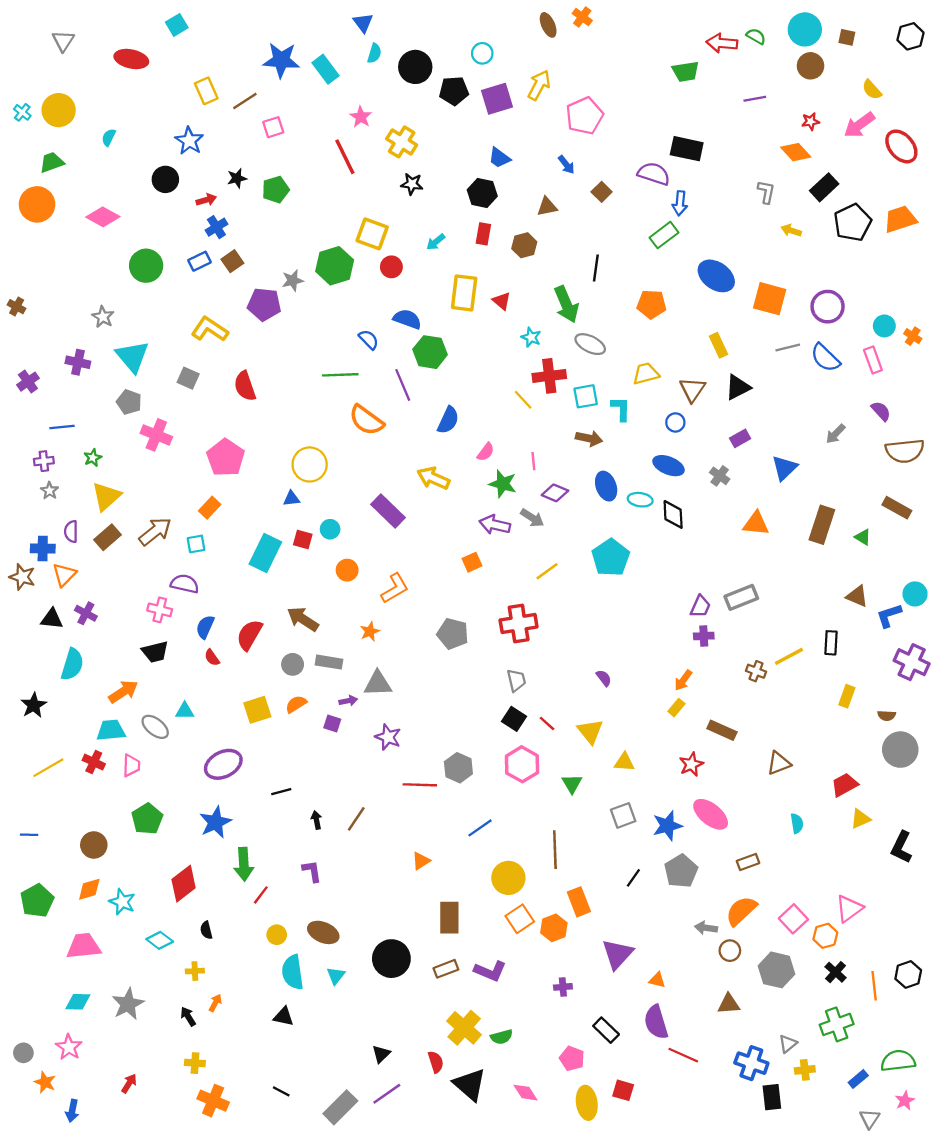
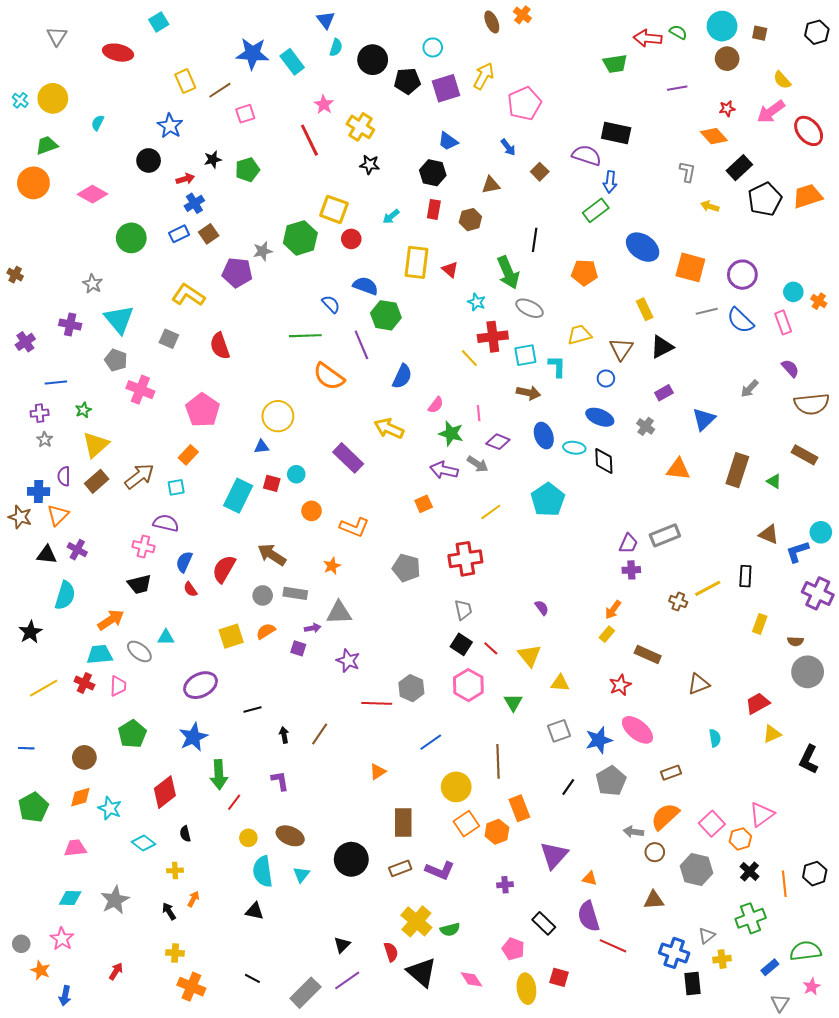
orange L-shape: (395, 588) -> (354, 527), turned 52
pink trapezoid: (84, 946) -> (75, 848), size x0.7

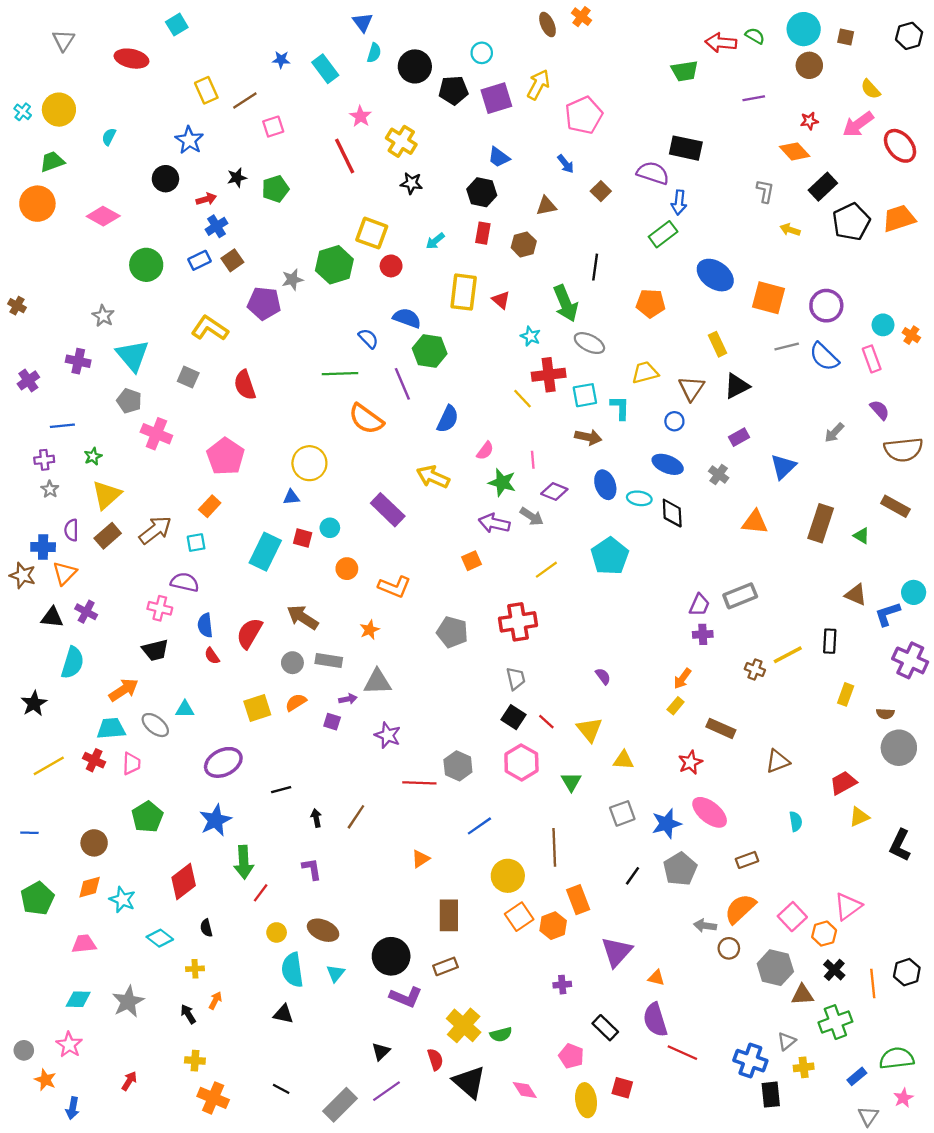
blue star: (252, 54) -> (281, 60), size x0.5
blue semicircle: (184, 562) -> (205, 625), turned -30
purple L-shape: (440, 870) -> (406, 997), moved
brown triangle: (654, 900) -> (803, 995), moved

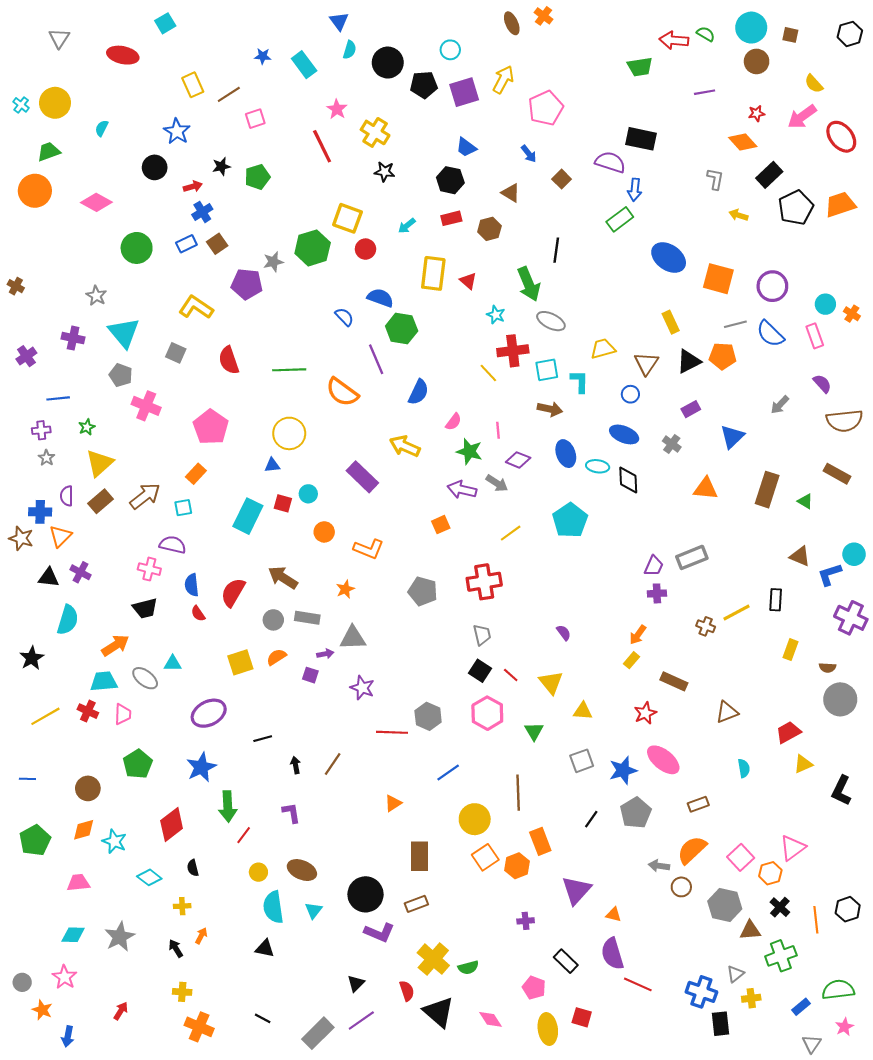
brown triangle: (546, 206) -> (511, 193), turned 42
red rectangle: (483, 233) -> (451, 218), turned 66
orange pentagon: (651, 303) -> (723, 356), moved
green line: (340, 374) -> (289, 370), moved

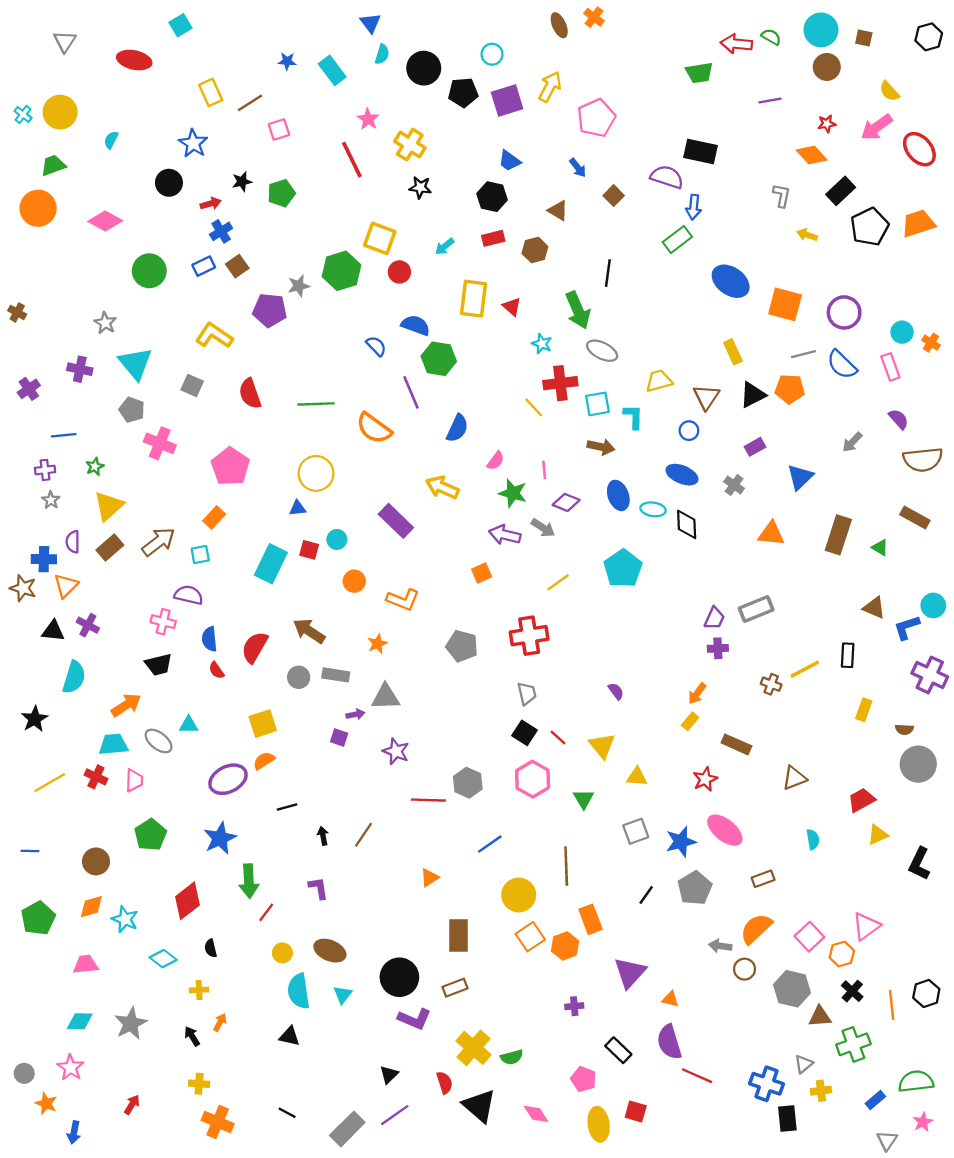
orange semicircle: (276, 657) -> (264, 761), moved

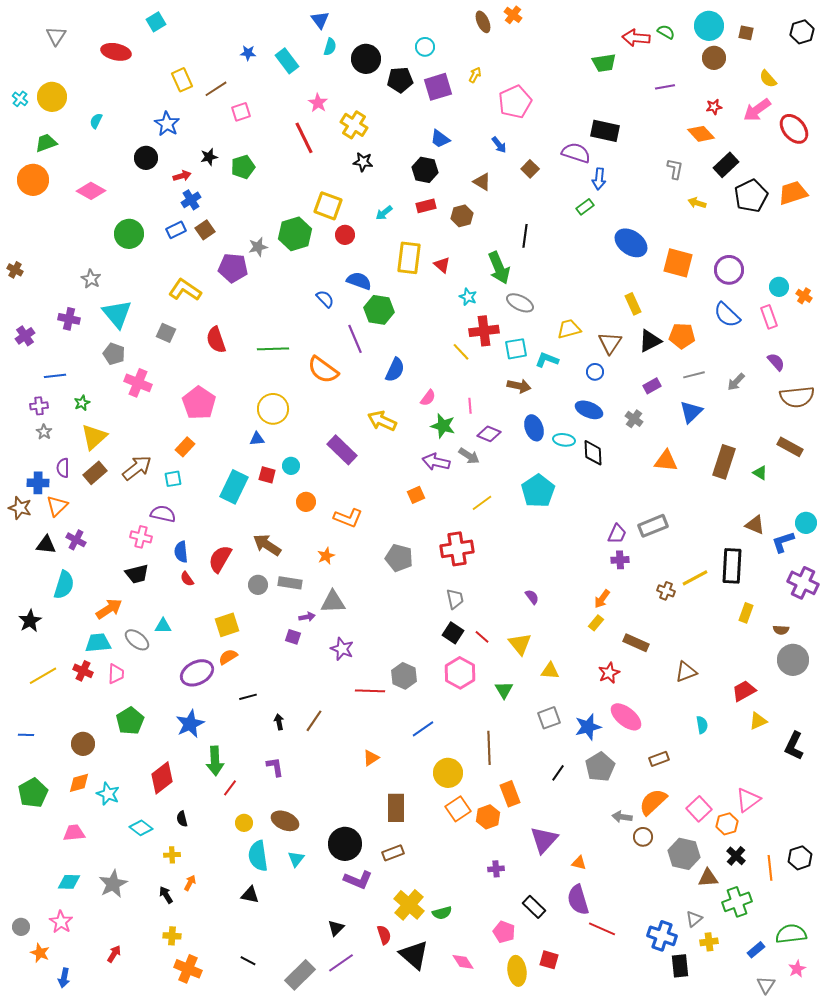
yellow arrow: (550, 87) -> (475, 75), size x0.6
green rectangle: (677, 240) -> (585, 207), size x0.7
gray line: (804, 354) -> (694, 375), moved
cyan L-shape: (633, 417) -> (547, 360), turned -70
black rectangle: (848, 655) -> (732, 566), size x1.6

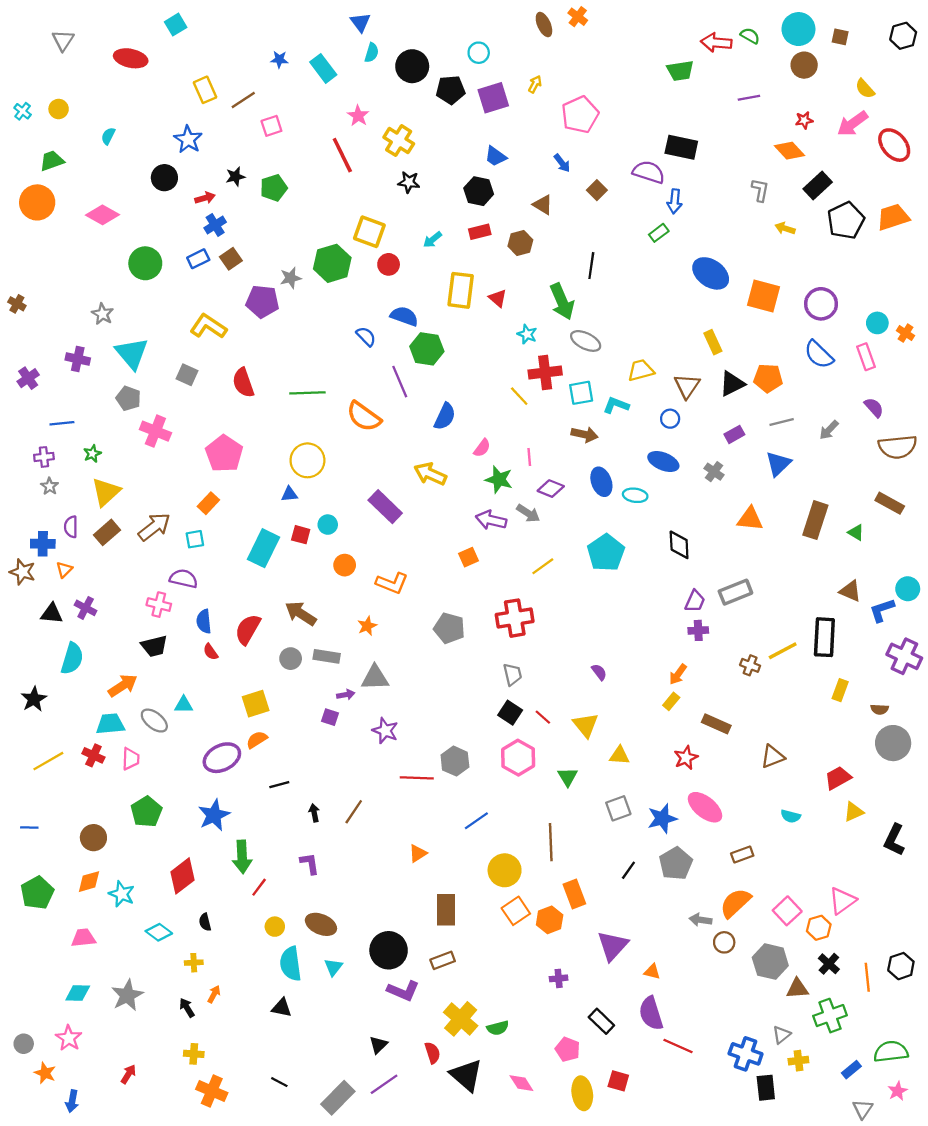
yellow circle: (52, 97) -> (59, 109), size x0.6
black diamond: (593, 453) -> (679, 545), moved
orange triangle: (57, 506) -> (64, 570), size x0.7
cyan semicircle: (702, 725) -> (791, 816), turned 114

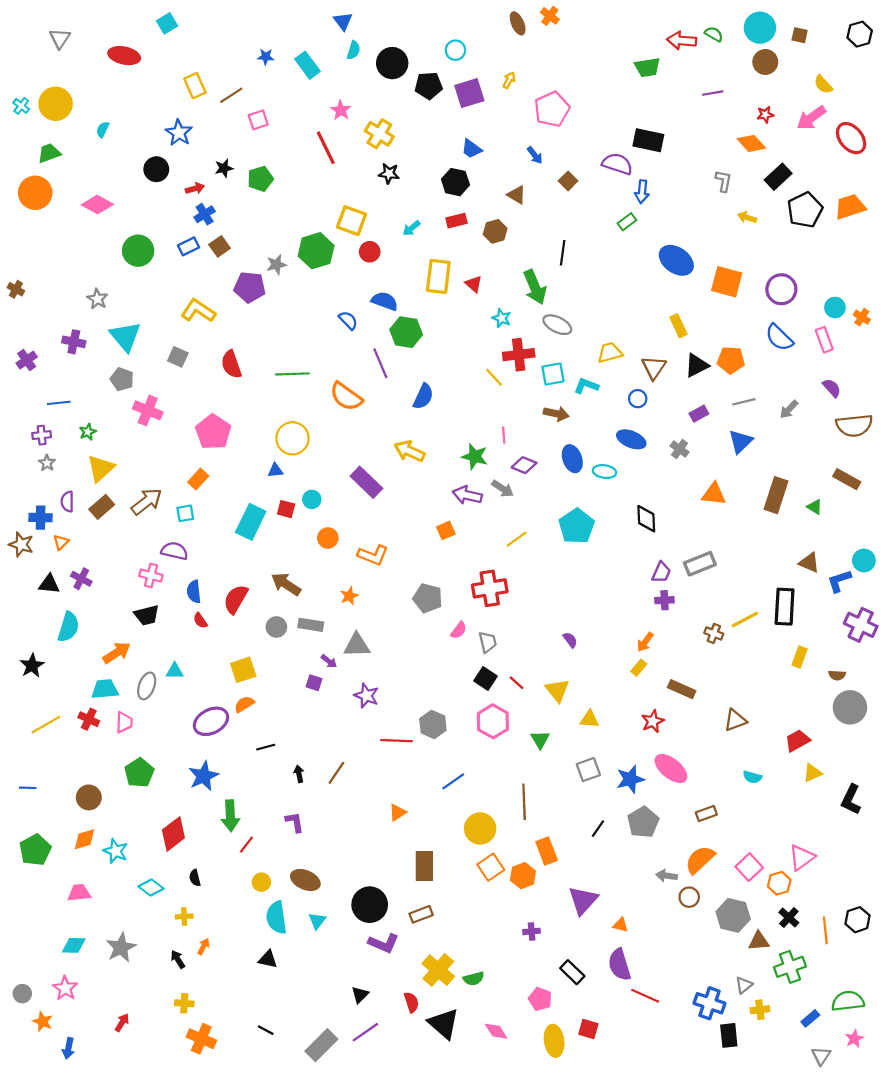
yellow circle: (59, 109) -> (56, 104), size x1.8
pink semicircle: (482, 448) -> (459, 630), moved
purple arrow: (346, 695) -> (329, 661), turned 49
gray ellipse: (154, 721) -> (147, 686), turned 72

